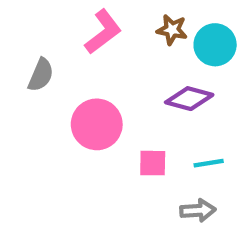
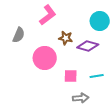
brown star: (172, 30) -> (66, 38), moved
gray arrow: (198, 210) -> (81, 98), moved

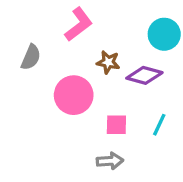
cyan line: (97, 76) -> (159, 125), turned -56
gray arrow: (81, 98) -> (110, 161), moved

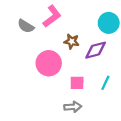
gray semicircle: (31, 57) -> (26, 26), moved, turned 98
purple diamond: (144, 75) -> (96, 50), turned -30

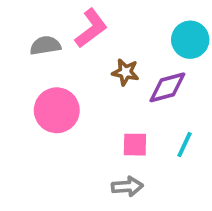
gray semicircle: (26, 26) -> (45, 45), turned 140
pink circle: (49, 63) -> (57, 110), moved

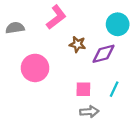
gray semicircle: (45, 45) -> (15, 28), moved
gray arrow: (127, 187) -> (89, 112), moved

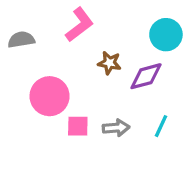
pink square: (83, 89) -> (78, 126), moved
gray arrow: (89, 112) -> (116, 128), moved

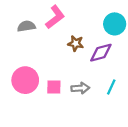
gray semicircle: (21, 40) -> (26, 26), moved
pink circle: (50, 96) -> (25, 80), moved

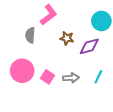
gray semicircle: (26, 26) -> (30, 35), moved, turned -77
pink square: (54, 87) -> (48, 77), turned 32

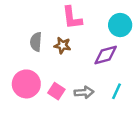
pink L-shape: (49, 15) -> (72, 18), moved, turned 120
brown star: (67, 38) -> (62, 45), moved

